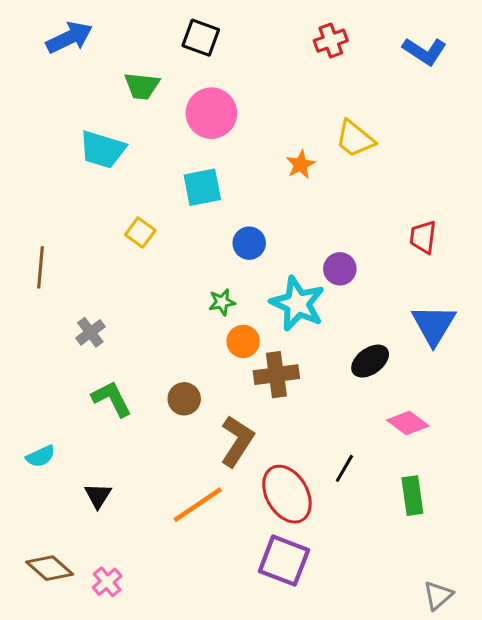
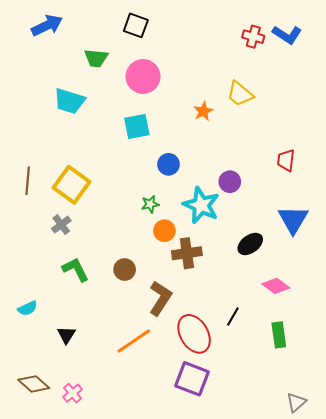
red cross: (331, 41) -> (253, 37), moved, turned 35
yellow square: (140, 233) -> (71, 185), moved, size x1.8

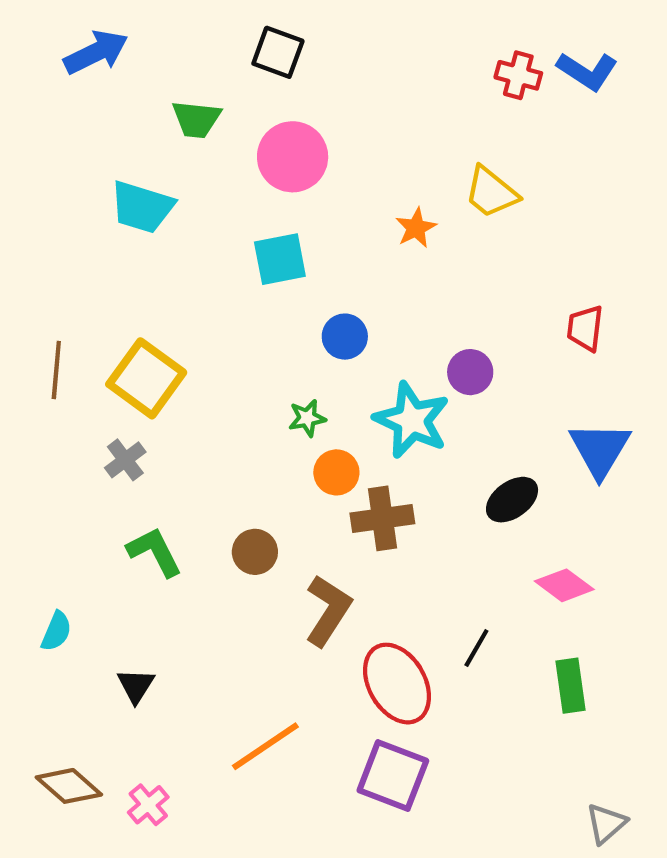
cyan semicircle: (28, 308) -> (56, 631), turned -42
orange line: (134, 341) -> (265, 746), moved

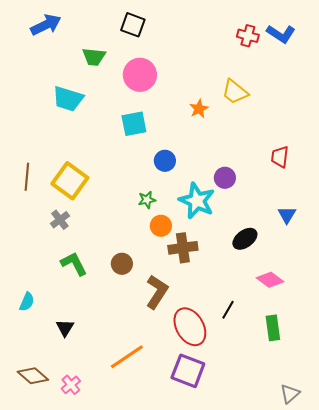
blue triangle: (600, 449) -> (287, 215), size x0.6

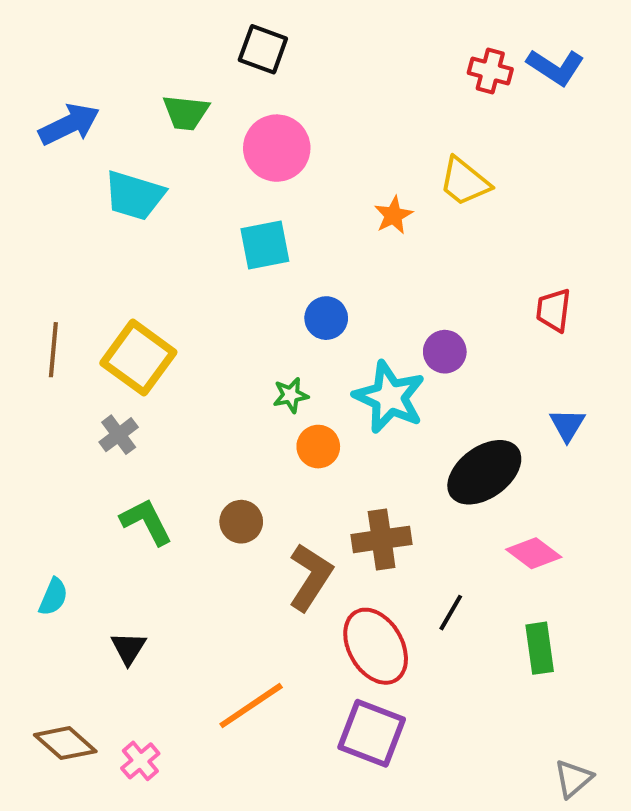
blue arrow: (46, 25) -> (69, 124), moved
black ellipse: (245, 239) -> (484, 472), size x1.5
brown cross: (183, 248) -> (382, 539), moved

